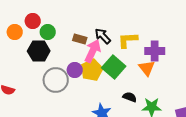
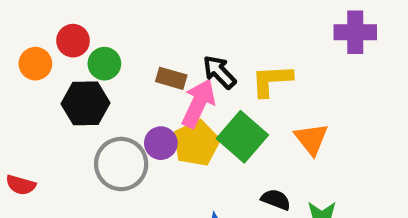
purple cross: (155, 51) -> (355, 32), moved

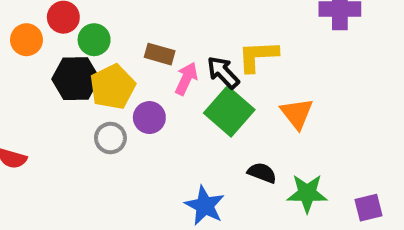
black arrow: (219, 72) -> (223, 72), moved
pink arrow: (198, 103) -> (186, 79), size x0.7
yellow pentagon: (196, 143) -> (113, 87), moved
gray circle: (121, 164) -> (110, 138), size x0.6

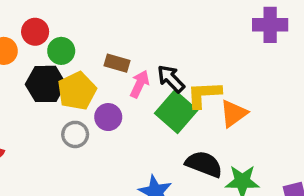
yellow L-shape: (258, 56) -> (204, 94), moved
orange triangle: (297, 113) -> (234, 114), turned 32
black semicircle: (262, 173) -> (204, 164), size x1.5

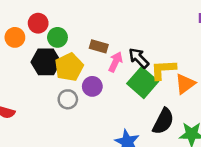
black semicircle: (204, 164) -> (163, 121), turned 96

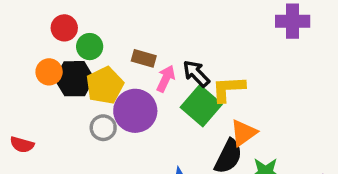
orange circle: (15, 37) -> (49, 72), moved
orange triangle: (185, 84) -> (244, 133), moved
purple circle: (92, 86) -> (135, 111), size x1.6

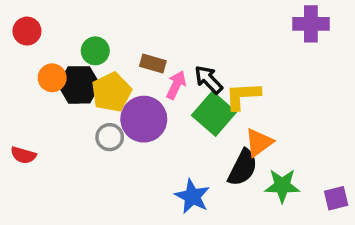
red circle: (64, 28) -> (27, 31), moved

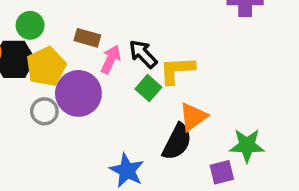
green square: (214, 114) -> (148, 88), size x0.6
green star: (282, 186) -> (247, 145), moved
purple square: (336, 198) -> (222, 172), moved

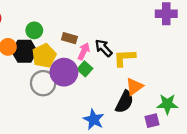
green square: (148, 88) -> (85, 69), moved
gray circle: (44, 111) -> (43, 83), size x1.5

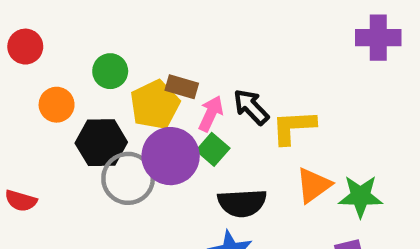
black hexagon: (24, 51) -> (101, 143), moved
yellow pentagon: (44, 56) -> (155, 105), moved
black semicircle: (124, 102) -> (242, 203), moved, turned 60
green star: (167, 104) -> (360, 196), moved

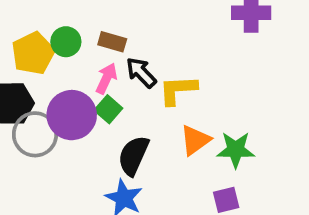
green circle: (110, 71) -> (66, 42), moved
brown rectangle: (182, 87) -> (112, 42), moved
yellow pentagon: (155, 105) -> (33, 53), moved
black semicircle: (242, 203) -> (133, 156), turned 117

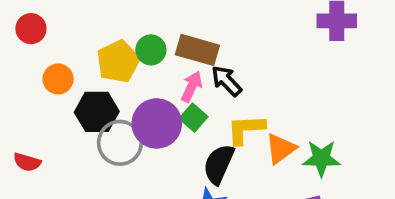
brown rectangle: (112, 42) -> (197, 50), size x1.5
yellow L-shape: (178, 90) -> (246, 129), moved

